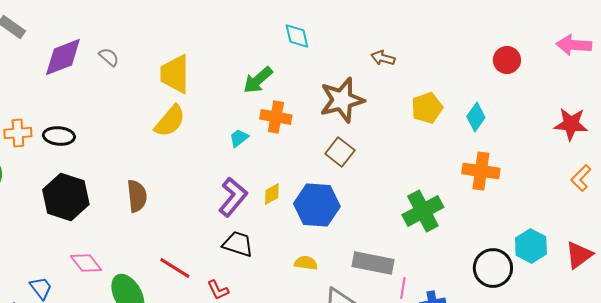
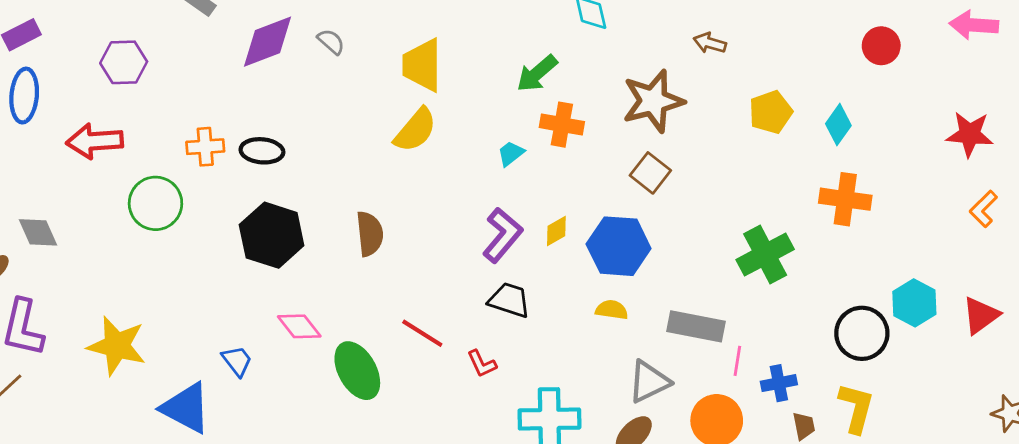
yellow semicircle: (306, 263) -> (612, 310), moved

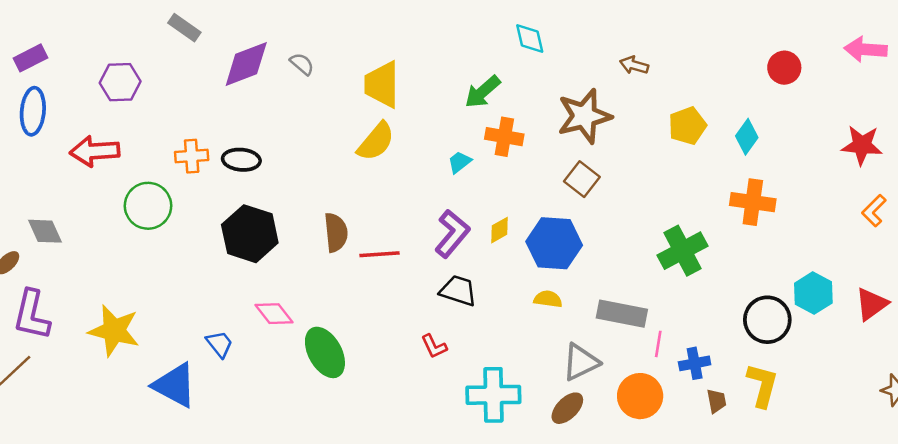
red line: (422, 333) -> (379, 254), moved, turned -36

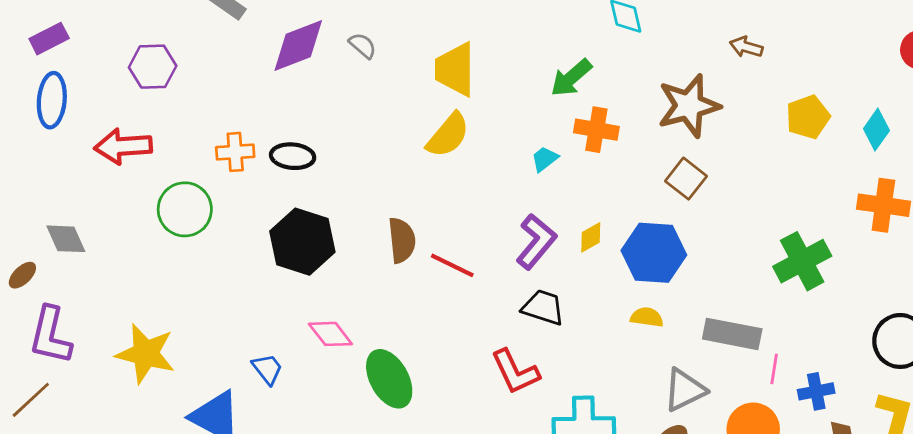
red line: (379, 254) -> (452, 265), turned 30
red L-shape: (434, 346) -> (515, 372), size x1.6

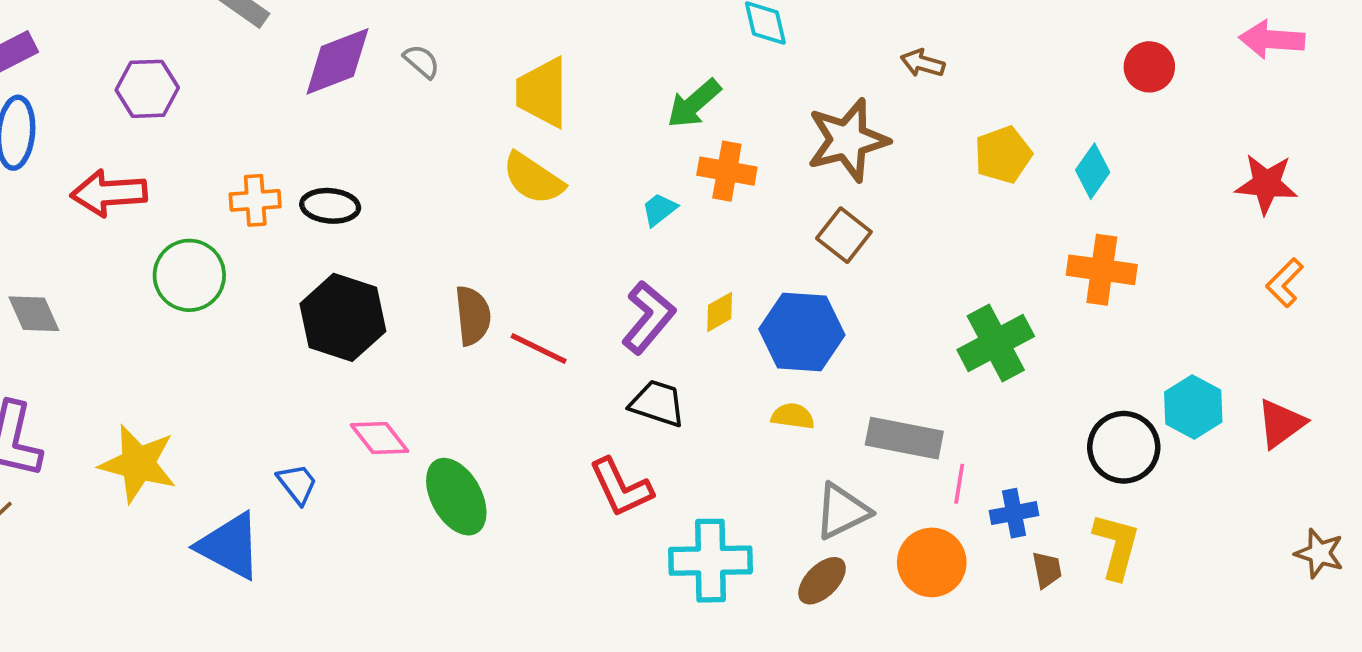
yellow semicircle: (448, 135) -> (533, 178), turned 84

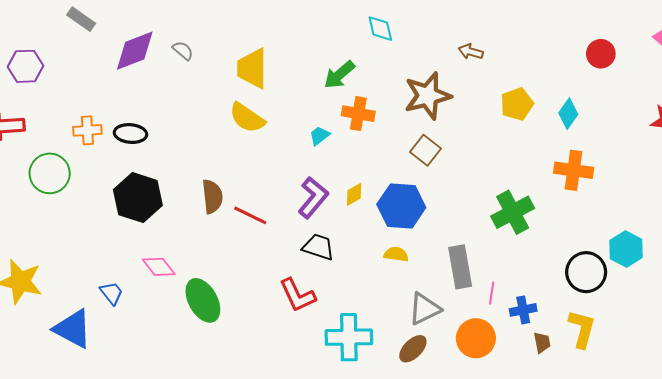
gray rectangle: (904, 438) -> (460, 267), turned 69

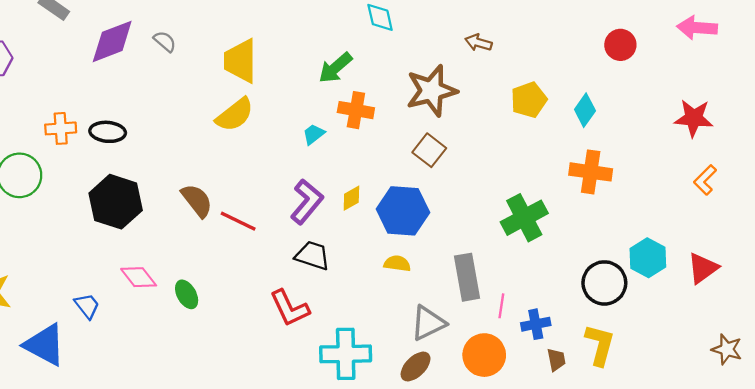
yellow semicircle: (247, 118) -> (235, 115), turned -72
brown semicircle: (212, 197) -> (197, 201), turned -32
green ellipse: (203, 300) -> (187, 294), moved, size x0.6

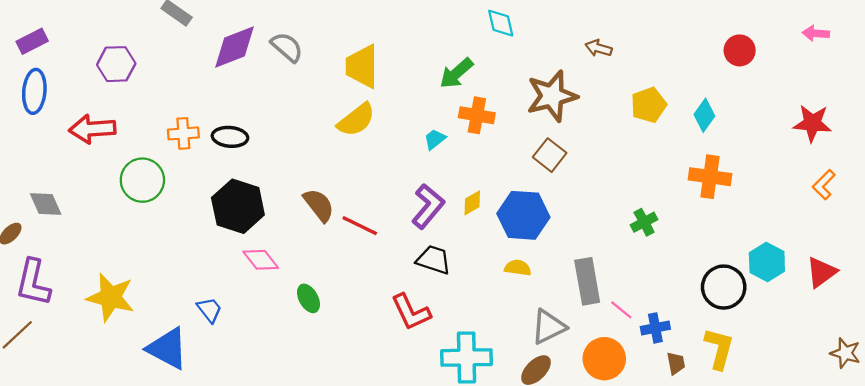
pink arrow: (697, 28) -> (816, 33), size x0.7
gray semicircle: (165, 41) -> (287, 47), size x1.4
green cross: (524, 218) -> (644, 222), size x0.6
pink diamond: (139, 277) -> (261, 260), moved
pink line: (501, 306) -> (621, 310), turned -60

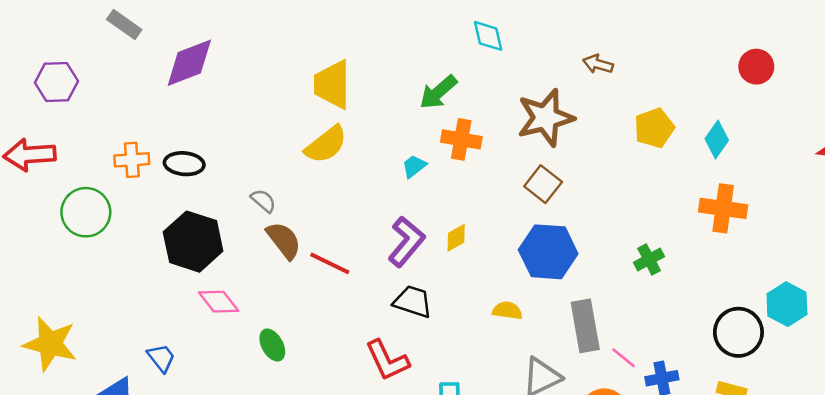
gray semicircle: (287, 47) -> (263, 201), moved, size x0.7
blue hexagon: (523, 215) -> (548, 252), moved

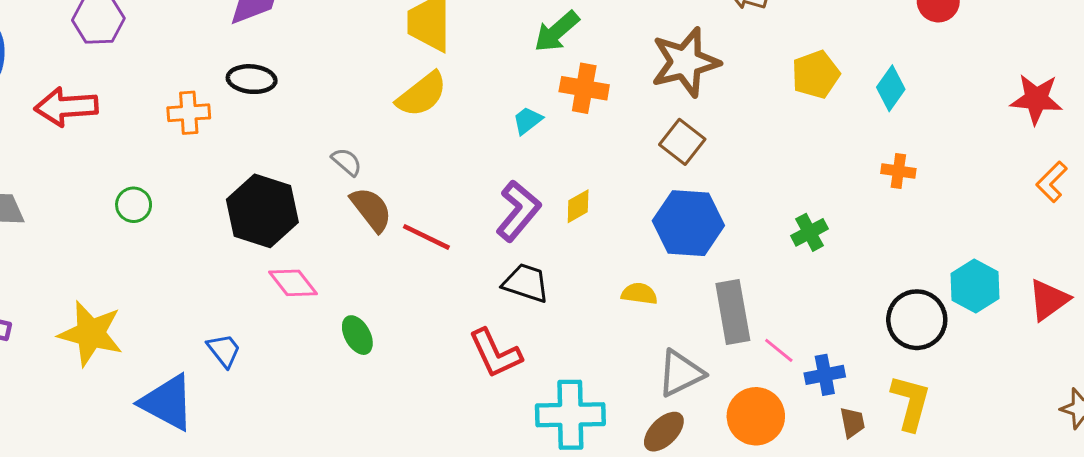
black ellipse: (184, 164) -> (252, 79), moved
orange cross: (723, 208) -> (898, 171), size x0.6
green circle: (86, 212) -> (134, 205), moved, size x0.6

